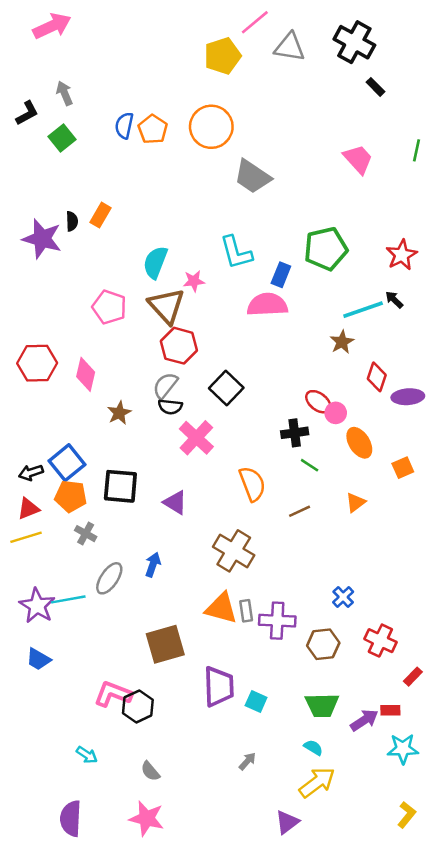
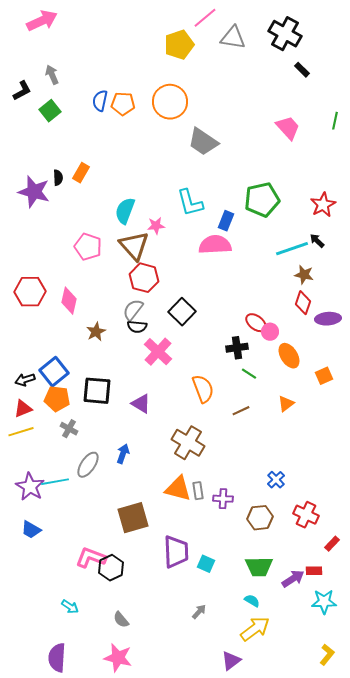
orange pentagon: (153, 129) -> (123, 104), turned -30
brown star: (342, 342) -> (304, 275), moved, turned -30
purple cross: (277, 621) -> (223, 499), size x0.7

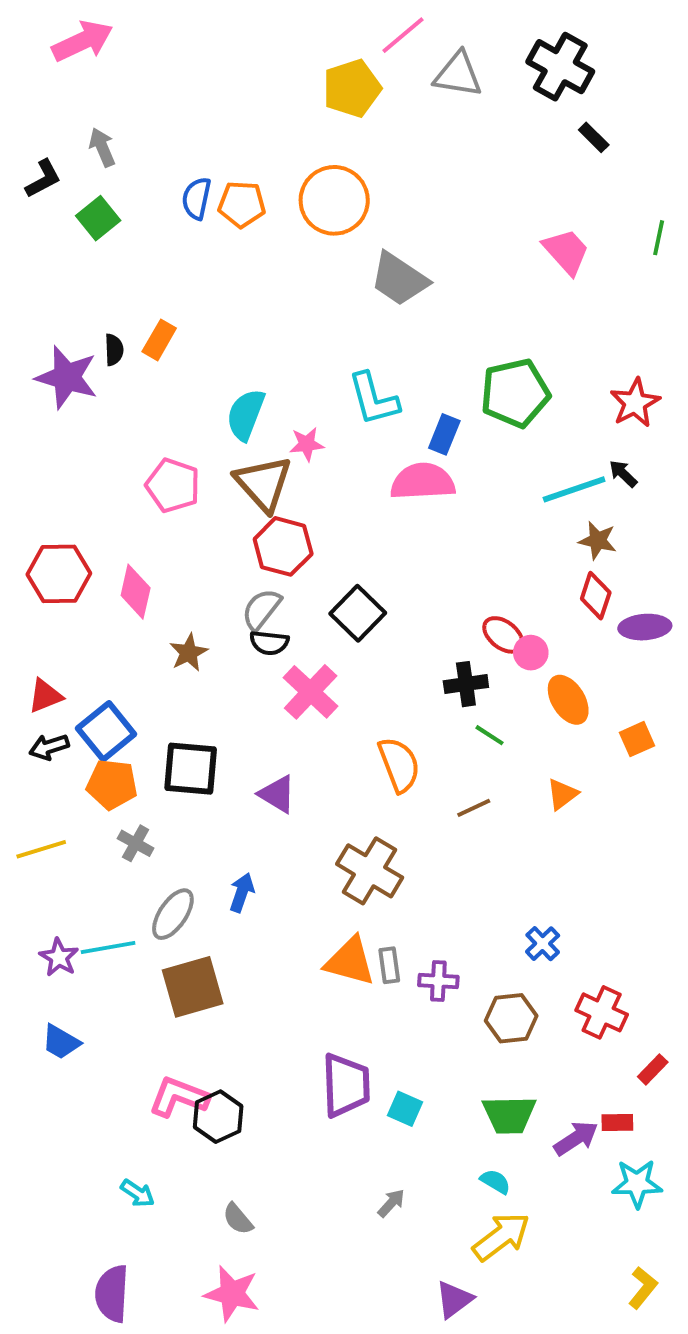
red triangle: (23, 409) -> (45, 696), moved
purple star: (30, 487) -> (59, 957), size x0.7
brown square: (133, 518) -> (193, 987), moved

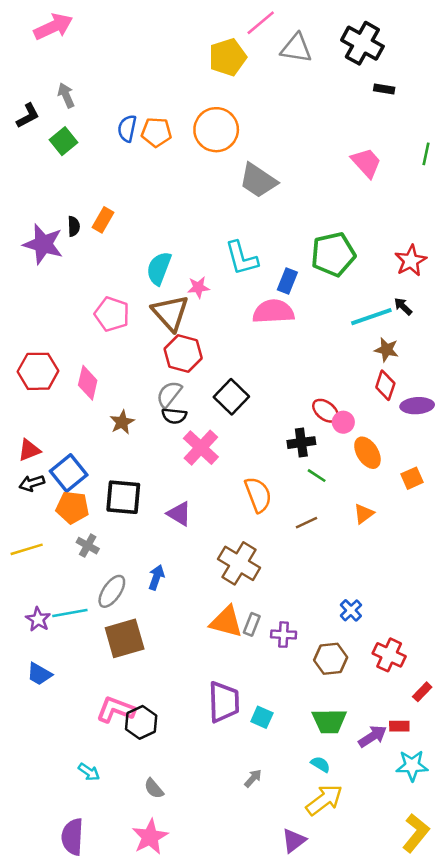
black rectangle: (594, 137) -> (384, 89), turned -36
gray rectangle: (389, 965) -> (252, 624), turned 30
yellow L-shape: (643, 1288) -> (416, 833), size x1.4
pink star: (232, 1294) -> (150, 837), turned 30

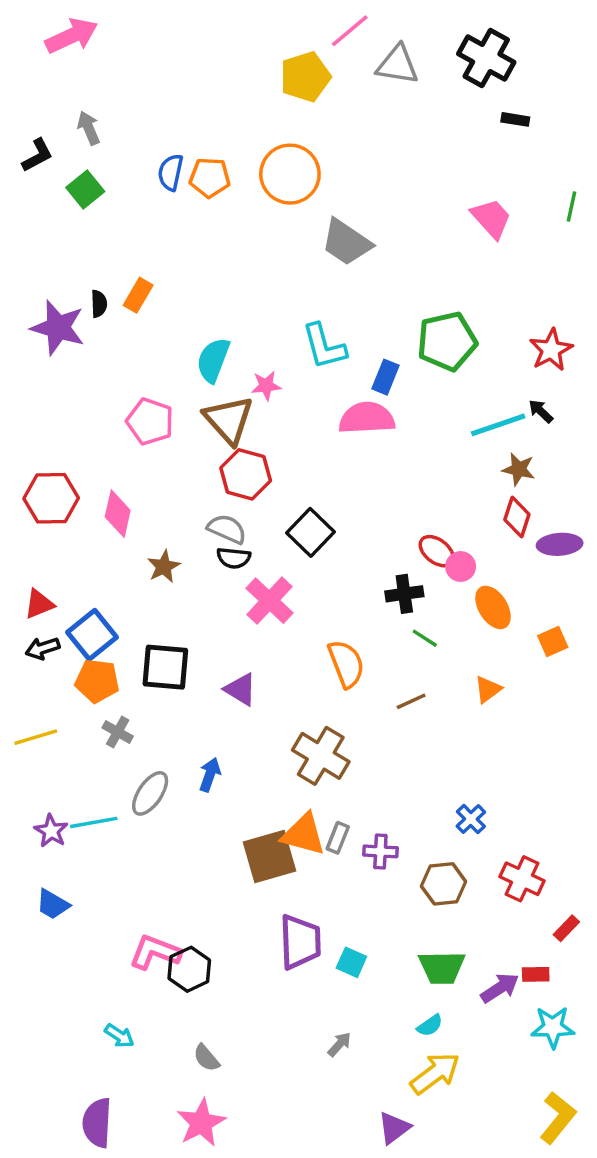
gray semicircle: (169, 394) -> (227, 529), turned 76
brown square: (125, 638) -> (269, 857), moved
cyan semicircle: (320, 764) -> (430, 1025), turned 114

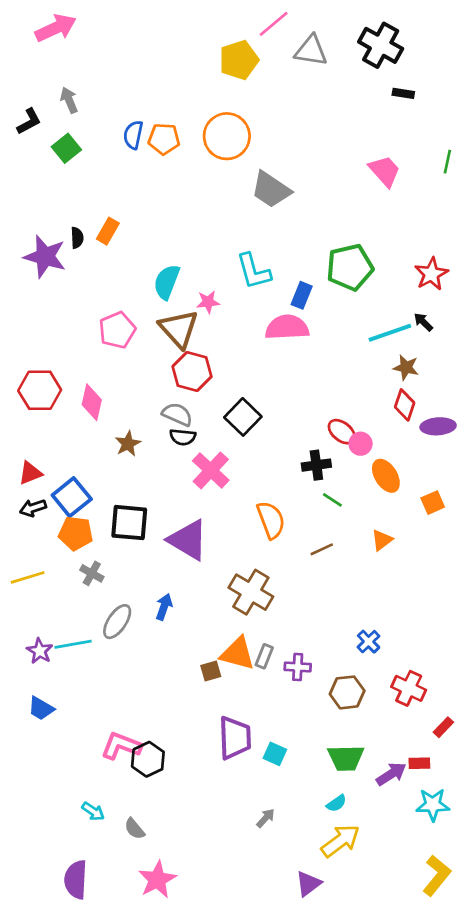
pink pentagon: (150, 421) -> (117, 330), turned 30
purple triangle: (240, 689) -> (188, 540), size x1.6
brown square: (269, 857) -> (211, 671), size x0.5
gray semicircle: (206, 1058) -> (135, 829), moved

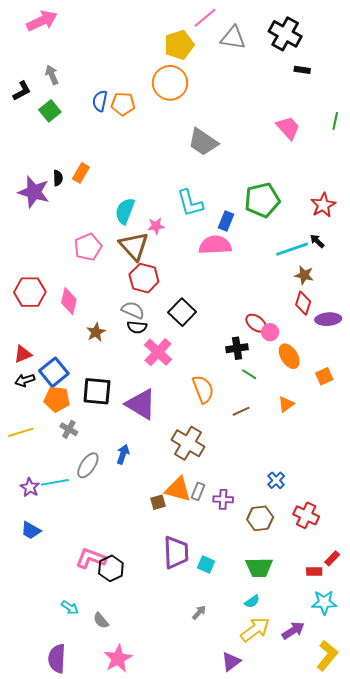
orange circle: (227, 136) -> (170, 83), moved
red rectangle: (443, 727) -> (332, 558), moved
purple arrow: (391, 774) -> (293, 630), moved

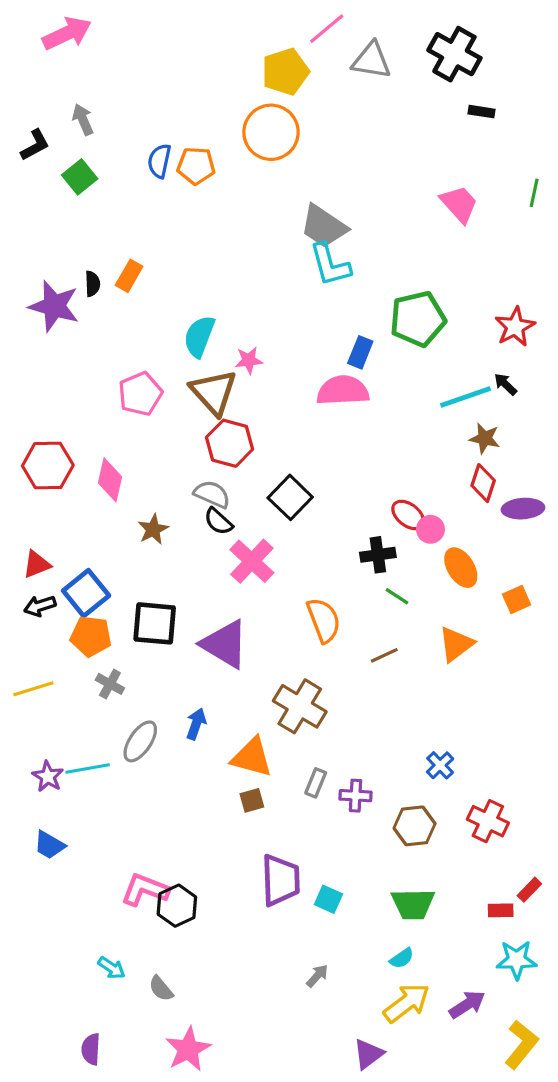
cyan L-shape: (190, 203) -> (330, 265), moved
black semicircle: (137, 327) -> (218, 521), turned 36
orange triangle: (286, 404) -> (456, 644), size x1.4
orange triangle: (178, 489) -> (252, 757), moved
purple semicircle: (57, 659) -> (91, 1049), size x0.7

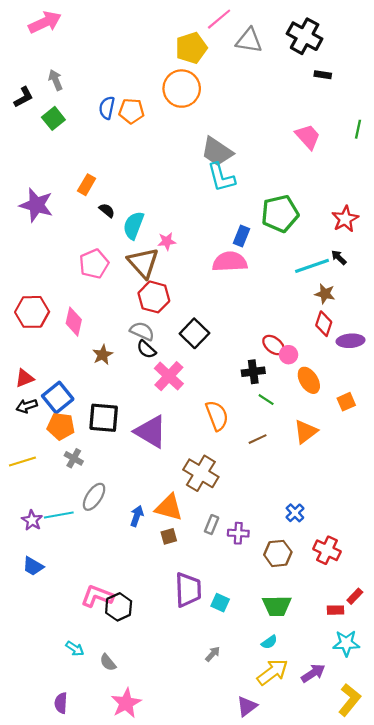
black semicircle: (92, 284) -> (107, 210), moved, turned -49
blue arrow: (196, 724) -> (137, 516), moved

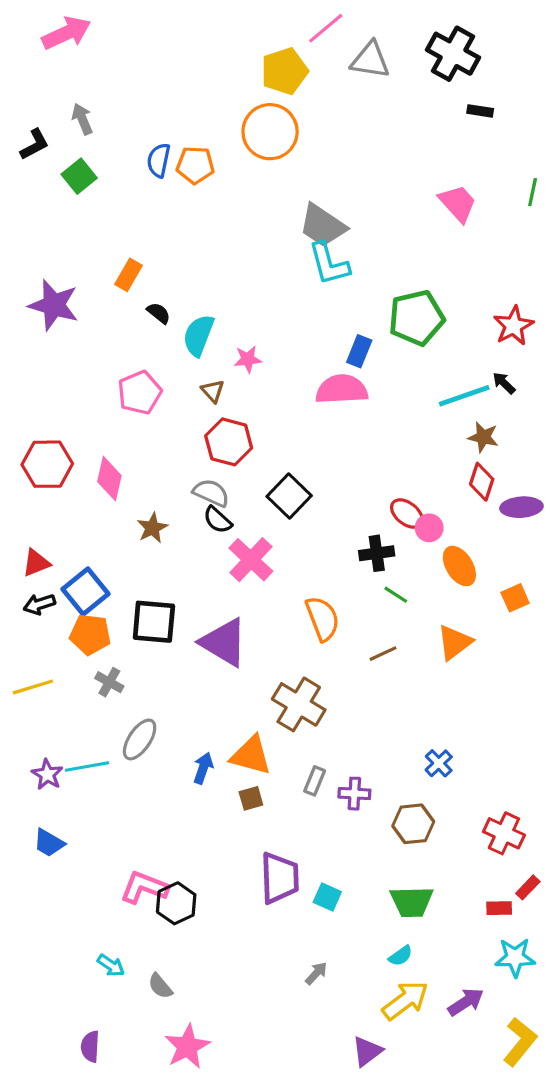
brown triangle: (143, 263) -> (213, 391), size x0.5
red cross: (327, 550) -> (504, 833), moved

